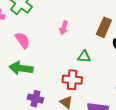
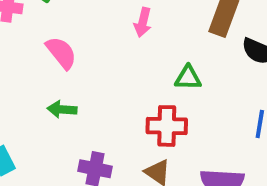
green arrow: (21, 68) -> (62, 109), size x0.6

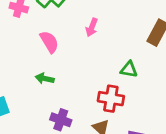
pink arrow: (143, 22) -> (92, 27), moved

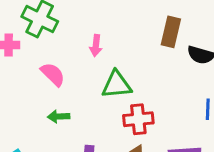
green triangle: (129, 69) -> (117, 85), moved, size x1.5

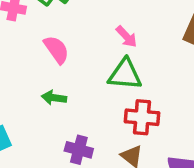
pink arrow: (96, 45) -> (126, 37), moved, turned -60

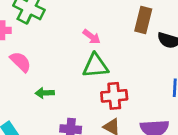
pink semicircle: (56, 50) -> (21, 62), moved

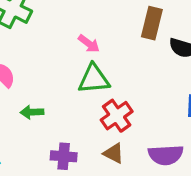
red cross: (114, 96) -> (117, 116), turned -30

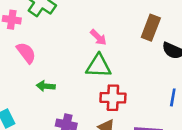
red cross: (117, 116) -> (113, 98), turned 30

